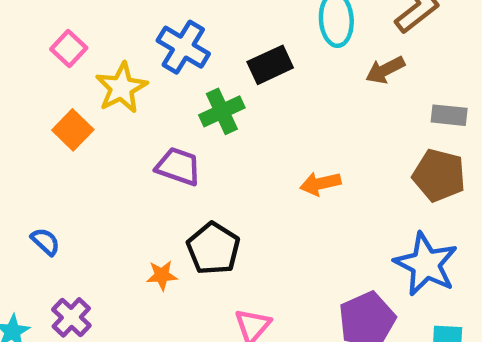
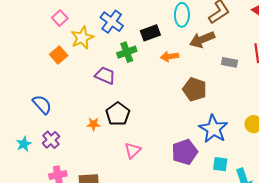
brown arrow: (385, 70) -> (202, 40), size x1.4
brown pentagon: (439, 175) -> (195, 89), moved
orange arrow: (320, 184) -> (170, 56), moved
blue semicircle: (45, 242) -> (42, 105), size x1.5

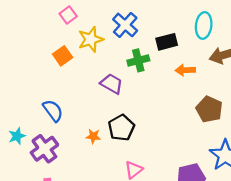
blue semicircle: (42, 105) -> (53, 111), moved
purple cross: (51, 140) -> (44, 149), size x1.4
cyan star: (24, 144) -> (17, 136), moved

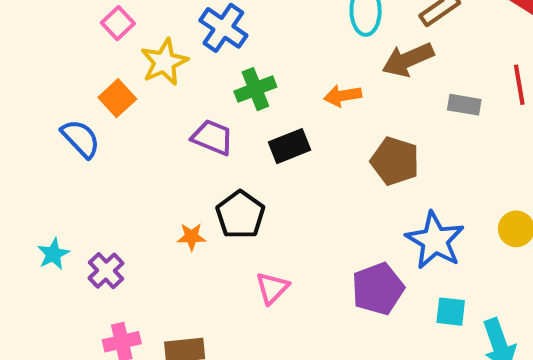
black rectangle: (167, 42) -> (290, 146), moved
blue semicircle: (53, 111) -> (81, 139), moved
purple cross: (44, 149) -> (106, 271), size x0.7

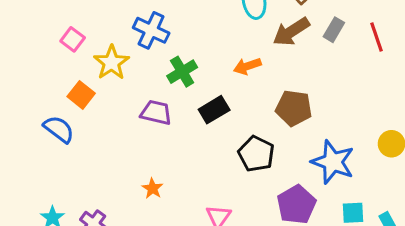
gray rectangle: (464, 105) -> (334, 30), moved, turned -60
black pentagon: (240, 215) -> (256, 154), moved
orange star: (191, 237) -> (152, 188), turned -30

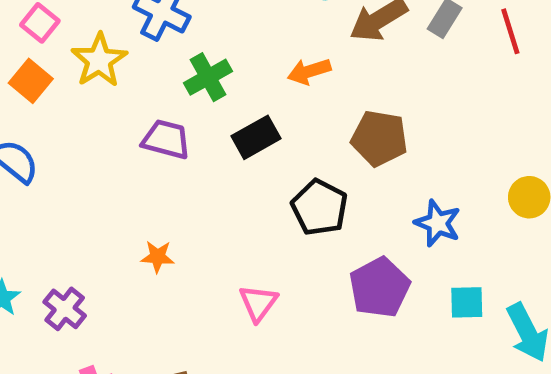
orange square: (81, 95) -> (31, 81), moved
blue star: (333, 162) -> (438, 223), size x0.7
orange star: (152, 188) -> (158, 257), turned -30

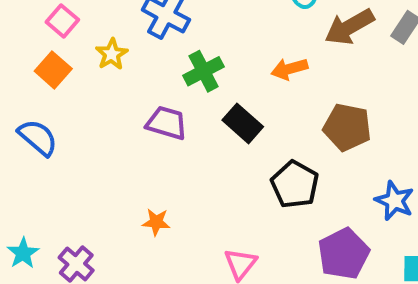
yellow star: (99, 60) -> (112, 54), size x0.7
black rectangle: (256, 137) -> (243, 123), turned 69

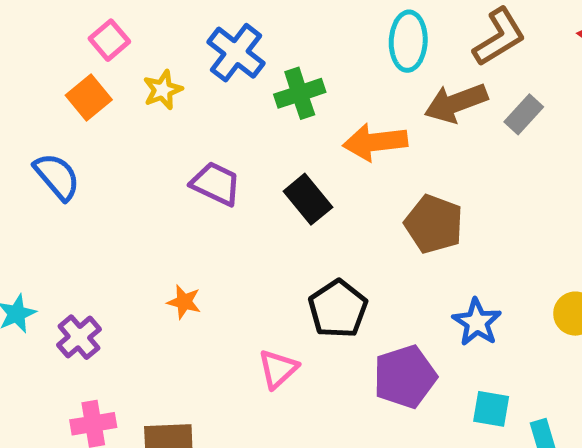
orange arrow: (289, 69) -> (375, 142), size x1.4
green cross: (204, 71) -> (300, 93), moved
black pentagon: (295, 184) -> (338, 309), moved

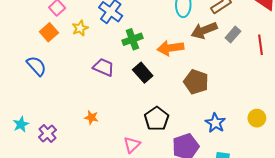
green cross: (300, 93) -> (132, 39), moved

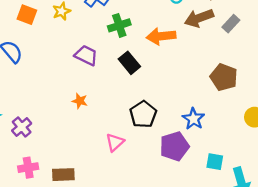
orange square: (49, 32) -> (27, 15), turned -30
brown pentagon: (196, 82) -> (224, 77), moved
orange star: (91, 117) -> (80, 101), moved
blue star: (215, 123) -> (193, 119), moved

